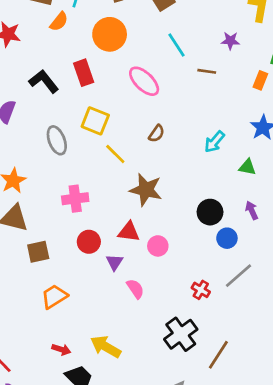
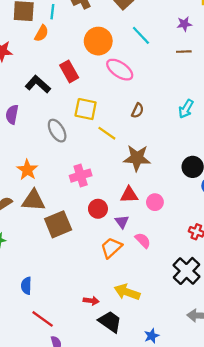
orange circle: (110, 34) -> (98, 41), moved
brown line: (207, 71) -> (184, 52), moved
brown square: (38, 252) -> (58, 224), size x1.4
orange trapezoid: (54, 296) -> (111, 248), moved

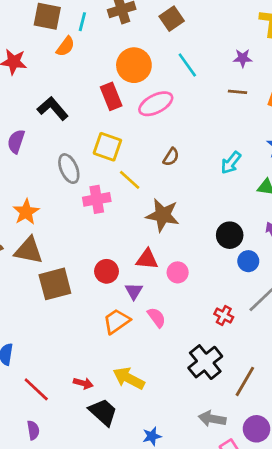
pink ellipse: (120, 70) -> (156, 104), turned -68
red rectangle: (69, 71) -> (111, 96), moved
pink cross: (81, 176) -> (97, 199), moved
red line: (43, 319) -> (36, 389), moved

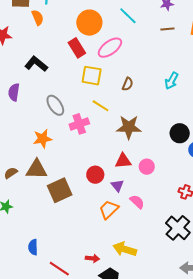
orange semicircle: (65, 46) -> (38, 18), turned -49
yellow square: (107, 147) -> (92, 76), moved
orange star: (26, 212) -> (43, 139), moved, turned 30

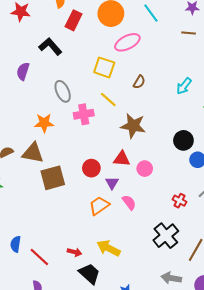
red rectangle: (77, 48) -> (73, 20), moved, turned 48
blue semicircle: (33, 247) -> (16, 244), moved

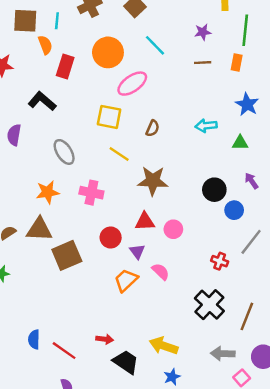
cyan arrow: (184, 86) -> (206, 126), turned 54
pink cross: (84, 114) -> (91, 193), moved, turned 30
yellow arrow: (109, 248) -> (164, 346), moved

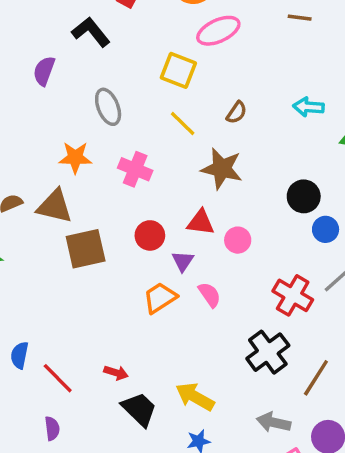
brown line: (203, 63) -> (300, 18), moved
brown semicircle: (153, 128) -> (236, 113), moved
red cross: (220, 261) -> (293, 295), size x1.6

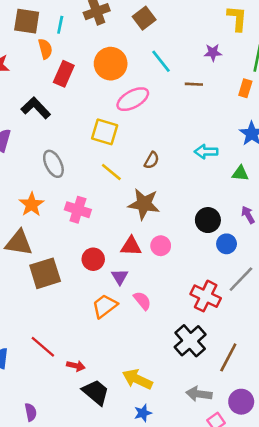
orange star: (75, 158) -> (32, 204), turned -30
pink circle: (238, 240) -> (161, 246), moved
red line: (58, 378) -> (43, 347), moved

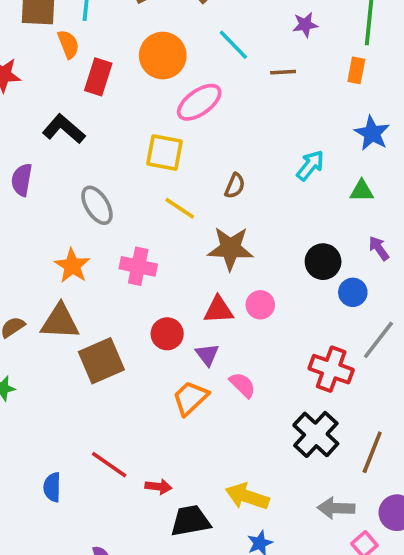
cyan arrow: (206, 152) -> (310, 165), turned 135
black trapezoid: (96, 392) -> (190, 521), turned -44

